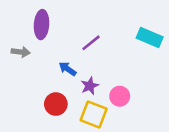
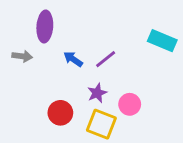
purple line: (91, 43) -> (106, 59), moved
blue arrow: (68, 69) -> (73, 59), moved

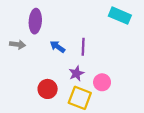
cyan rectangle: (162, 41) -> (120, 16), moved
purple line: (106, 59) -> (83, 47), turned -48

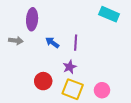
pink circle: (102, 82) -> (102, 90), moved

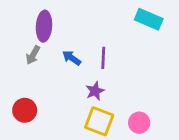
gray arrow: (16, 41) -> (33, 55), moved, turned 112
red circle: (43, 81) -> (25, 110), moved

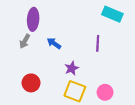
purple line: (103, 58) -> (98, 43), moved
red circle: (25, 110) -> (31, 83), moved

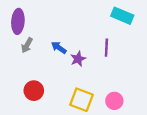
purple ellipse: (33, 19) -> (18, 21), moved
purple star: (72, 68) -> (78, 59), moved

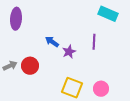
gray arrow: (27, 45) -> (10, 66), moved, turned -144
red circle: (34, 91) -> (30, 66), moved

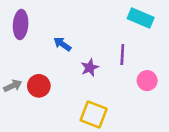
blue arrow: (52, 42) -> (62, 44), moved
pink circle: (101, 89) -> (147, 81), moved

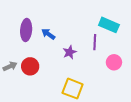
cyan rectangle: (141, 18) -> (109, 25), moved
purple ellipse: (21, 25) -> (26, 30), moved

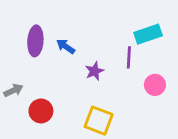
cyan rectangle: (109, 25) -> (148, 34), turned -42
red circle: (30, 66) -> (41, 111), moved

